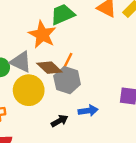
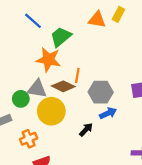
gray hexagon: (67, 80) -> (101, 92), moved

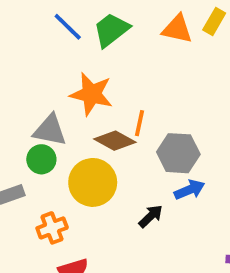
green trapezoid: (61, 37) -> (111, 30), moved
gray triangle: (37, 89) -> (50, 130), moved

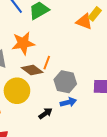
orange triangle: (177, 29) -> (84, 22), moved
orange star: (91, 94) -> (23, 43), turned -30

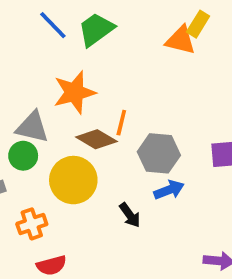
black arrow: (45, 113) -> (130, 215), turned 96

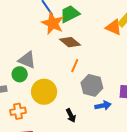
orange star: (74, 92) -> (53, 23), moved, turned 30
brown diamond: (96, 139) -> (70, 42), moved
blue arrow: (169, 190) -> (103, 106), moved

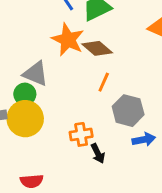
orange star: (53, 23) -> (68, 40), moved
yellow circle: (44, 92) -> (25, 119), moved
orange cross: (18, 111) -> (81, 134), moved

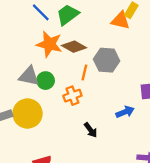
green circle: (25, 94) -> (46, 81), moved
gray hexagon: (128, 111) -> (107, 60), moved
orange cross: (81, 134) -> (72, 96), moved

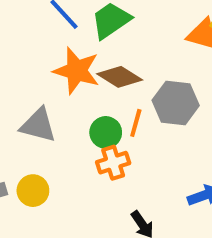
green circle: (46, 81) -> (106, 132), moved
yellow circle: (27, 114) -> (33, 191), size x0.6

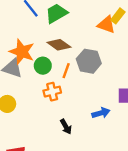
orange star: (77, 71) -> (22, 52), moved
green circle: (106, 132) -> (43, 66), moved

